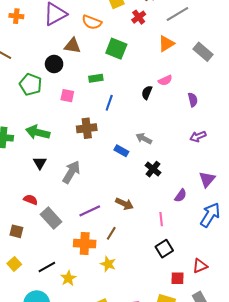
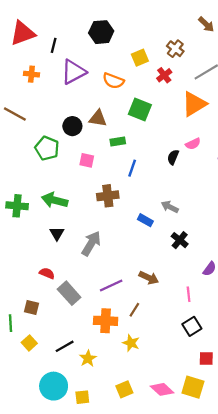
orange triangle: (166, 44) -> (194, 104), size x1.4
brown triangle: (72, 46) -> (98, 118), moved

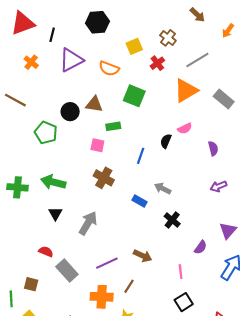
orange cross: (31, 74) -> (31, 62), turned 32
pink square: (87, 160) -> (97, 145), moved
blue line: (132, 168) -> (141, 156), moved
brown cross: (108, 196) -> (104, 178), turned 36

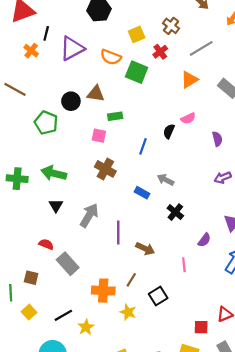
black line: (52, 35) -> (46, 33), moved
orange triangle: (186, 91) -> (189, 80), size x0.7
green square: (134, 96) -> (137, 72), moved
purple line: (107, 263) -> (118, 232), moved, turned -65
black square: (184, 302) -> (158, 296), moved

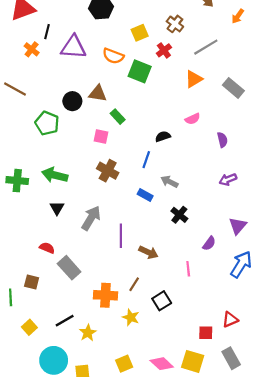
purple triangle: (72, 48) -> (73, 47), turned 32
green rectangle: (115, 116) -> (118, 117), turned 56
black semicircle: (169, 131) -> (163, 136), moved, turned 48
blue line: (143, 146) -> (146, 160), moved
yellow square: (29, 312) -> (29, 327), moved

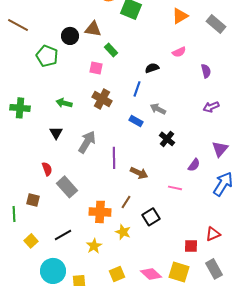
green arrow: (55, 175) -> (64, 103), moved, size x0.7
red semicircle: (47, 248) -> (47, 169), turned 48
pink line: (188, 269) -> (175, 188), turned -72
yellow star: (88, 333) -> (94, 246), moved

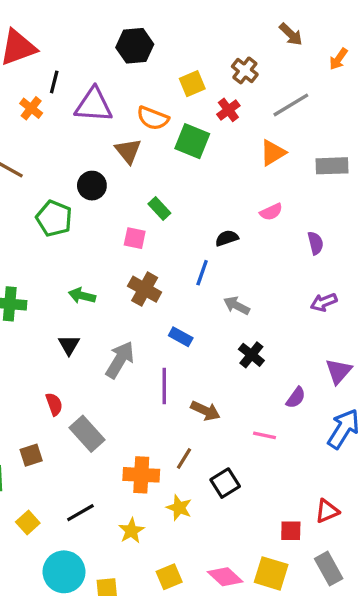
gray rectangle: (216, 24) -> (332, 166), turned -42
brown triangle: (93, 29) -> (128, 151), moved, turned 42
blue rectangle: (136, 121) -> (181, 337), moved
brown square: (33, 200) -> (31, 455), turned -32

